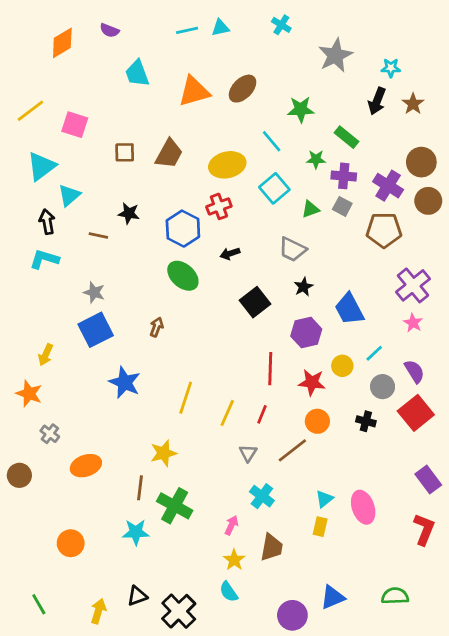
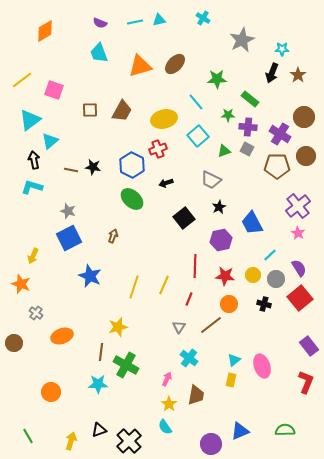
purple semicircle: (109, 30) -> (100, 23), moved
brown circle: (428, 201) -> (306, 156), moved
black star: (129, 213) -> (93, 167), moved
yellow circle: (342, 366) -> (253, 275), moved
yellow line: (227, 413) -> (164, 285), moved

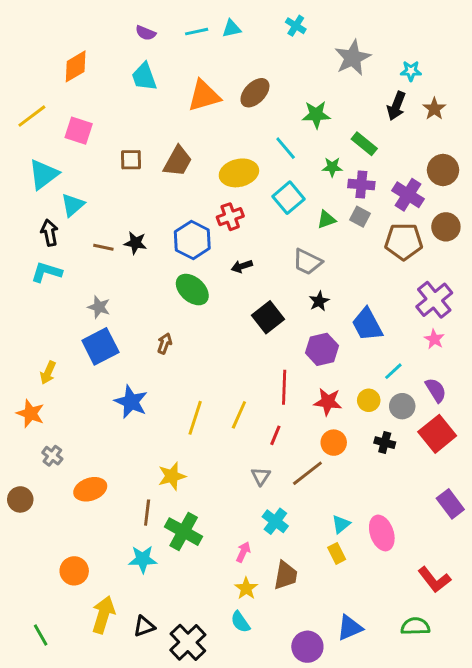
orange diamond: (45, 31) -> (76, 66), moved
yellow rectangle: (231, 380) -> (337, 553), turned -40
red L-shape: (306, 382) -> (434, 580), moved, turned 120
yellow arrow: (71, 441) -> (103, 615), moved, size x1.4

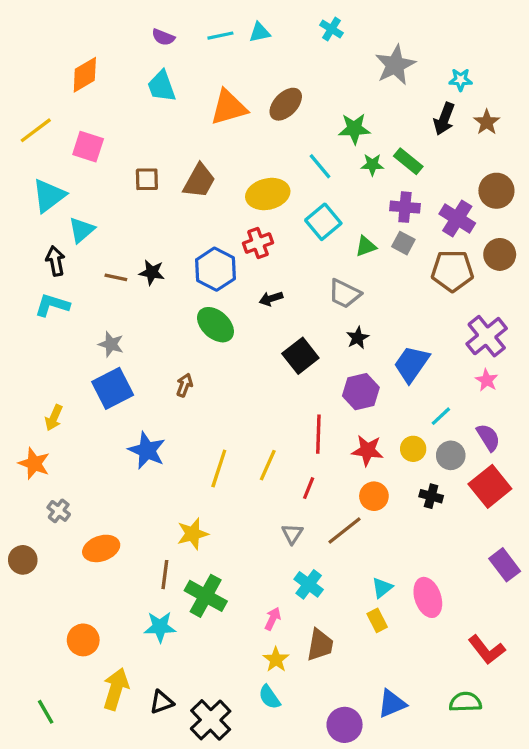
green star: (332, 167) -> (372, 165), moved
blue trapezoid: (367, 325) -> (412, 364), turned 63

